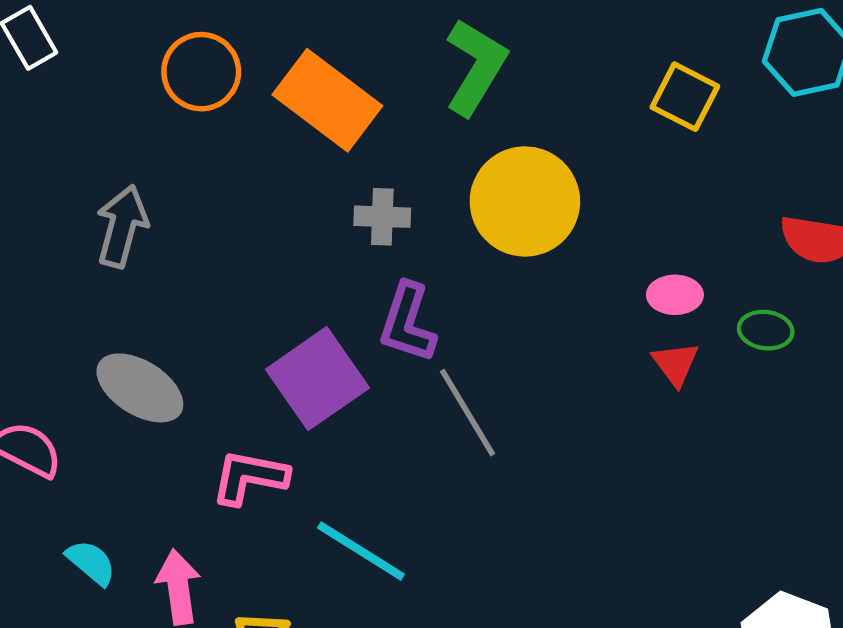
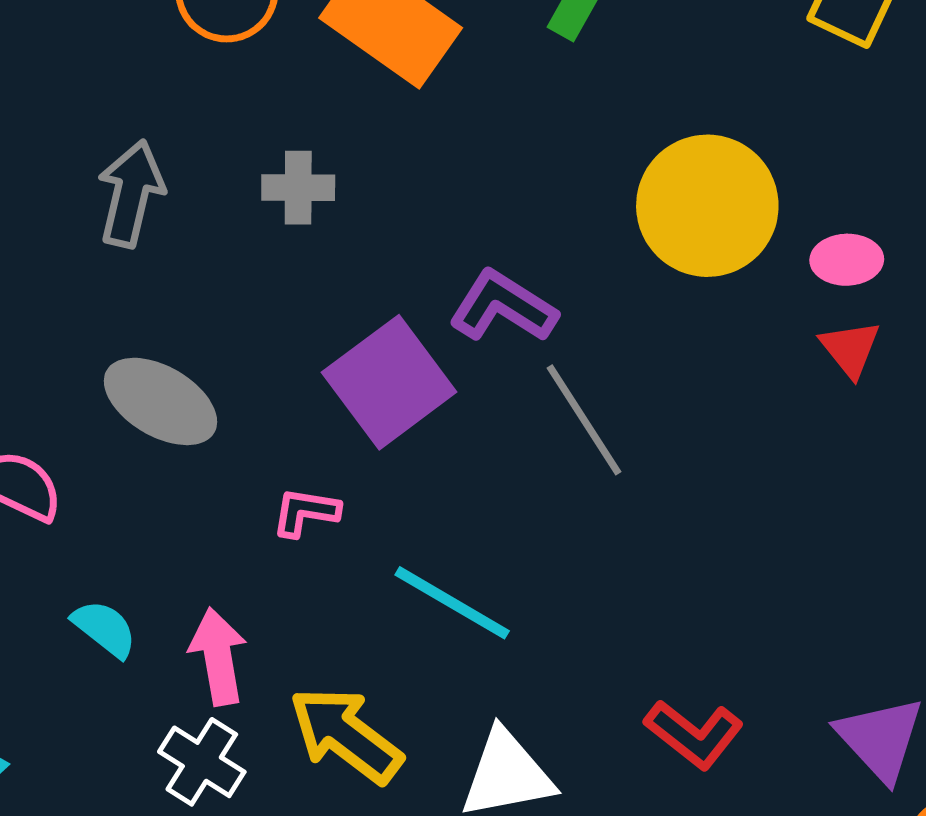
yellow circle: (525, 201) -> (707, 206), moved
gray cross: (382, 217) -> (298, 188), moved
purple L-shape: (408, 323) -> (503, 307), turned 106
pink L-shape: (250, 477) -> (306, 512), size x0.7

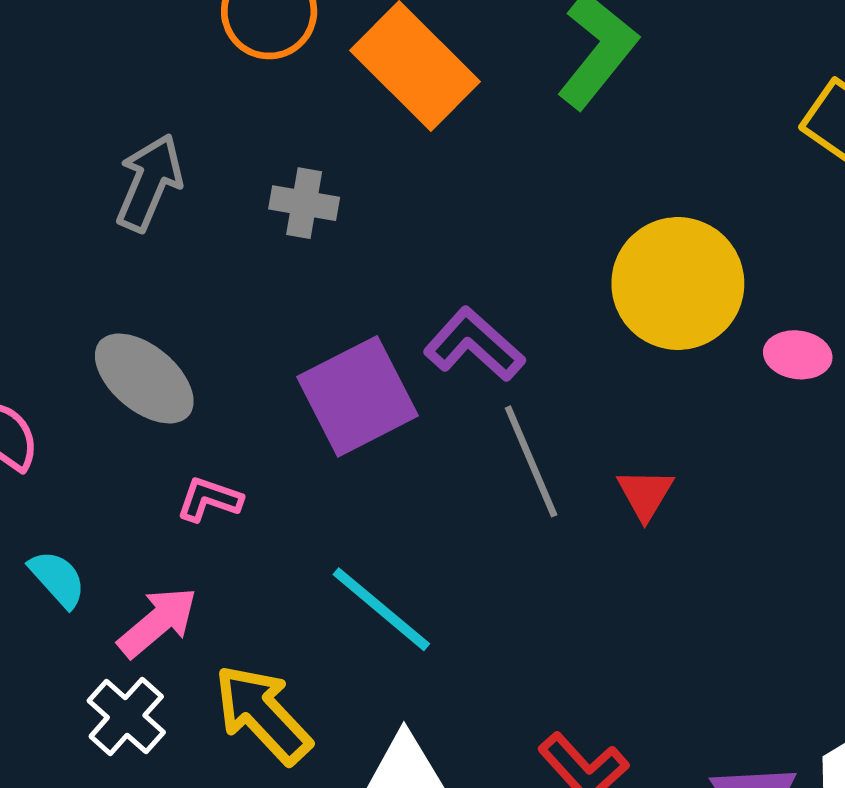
red triangle: (850, 349) -> (645, 494), moved
pink L-shape: (306, 512) -> (209, 499), moved
pink arrow: (218, 657) -> (158, 622), turned 50

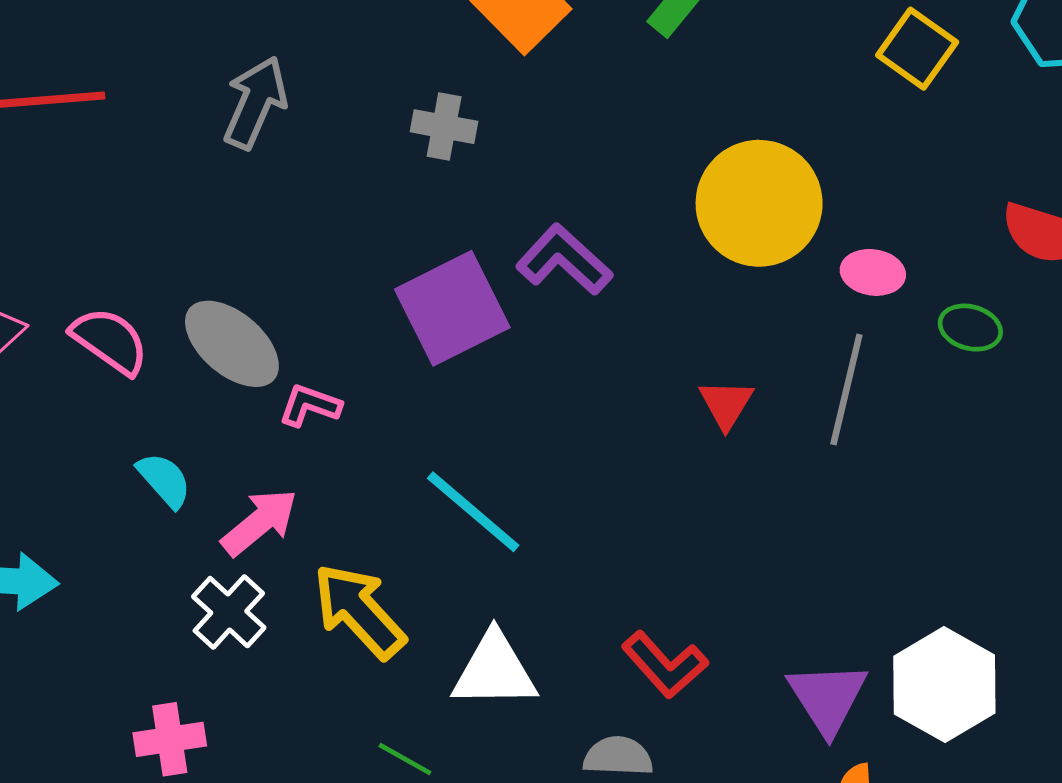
gray cross: (304, 203) -> (444, 127), moved
gray ellipse: (144, 378) -> (232, 344), moved
gray line: (531, 461) -> (846, 389), moved, turned 36

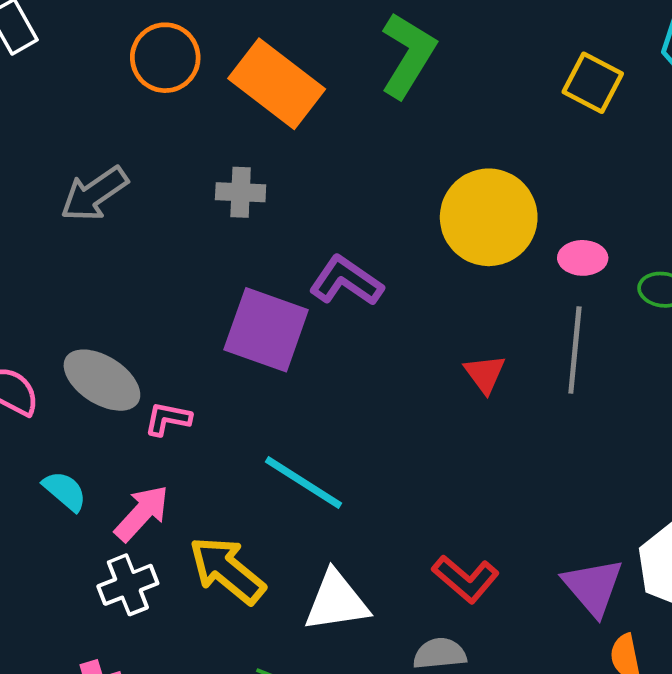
gray arrow: (255, 103) -> (94, 194), turned -140
purple square: (452, 308) -> (266, 330), turned -36
white cross: (229, 612) -> (128, 585), turned 34

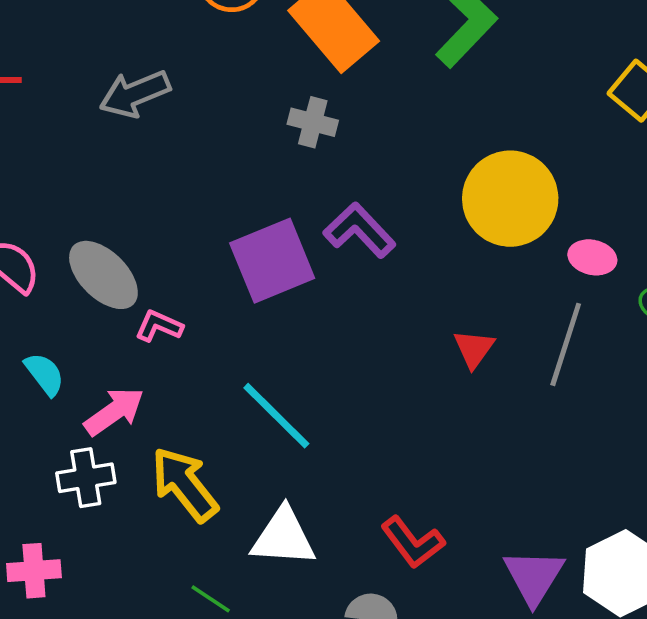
gray cross: (241, 192) -> (313, 122), moved
purple square: (266, 330) -> (272, 261), turned 36

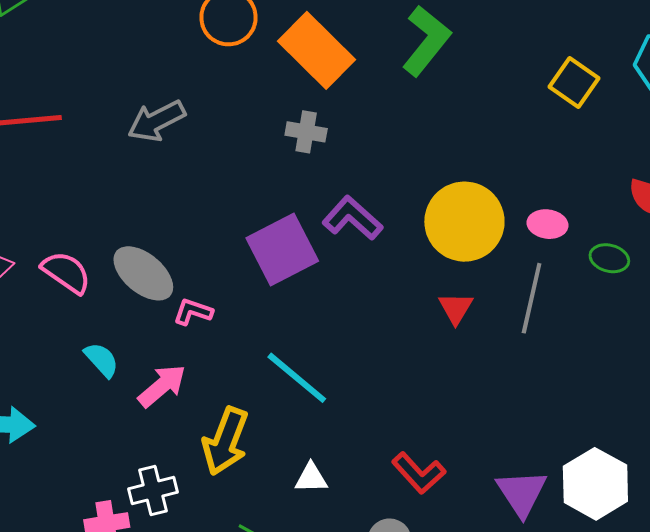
yellow circle: (510, 199) -> (464, 222), moved
white cross: (86, 478) -> (153, 491), moved
yellow arrow: (184, 484) -> (225, 441), turned -116
white triangle: (283, 537) -> (311, 478), size x0.6

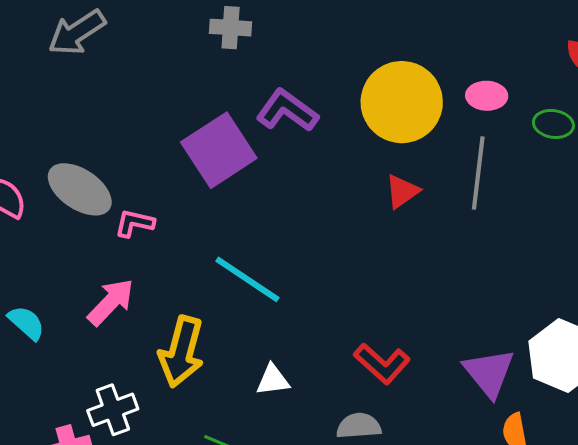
red triangle: (456, 308) -> (402, 191), turned 30
cyan semicircle: (102, 360) -> (26, 323), moved

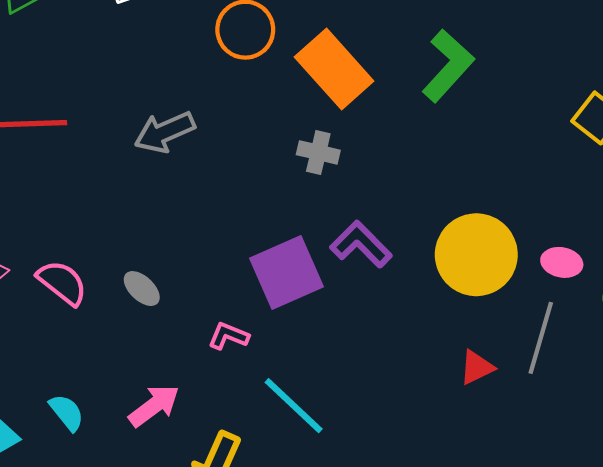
gray ellipse: (80, 189) -> (142, 289), size x0.6
red triangle: (402, 191) -> (477, 367), moved
pink L-shape: (134, 223) -> (228, 336), moved

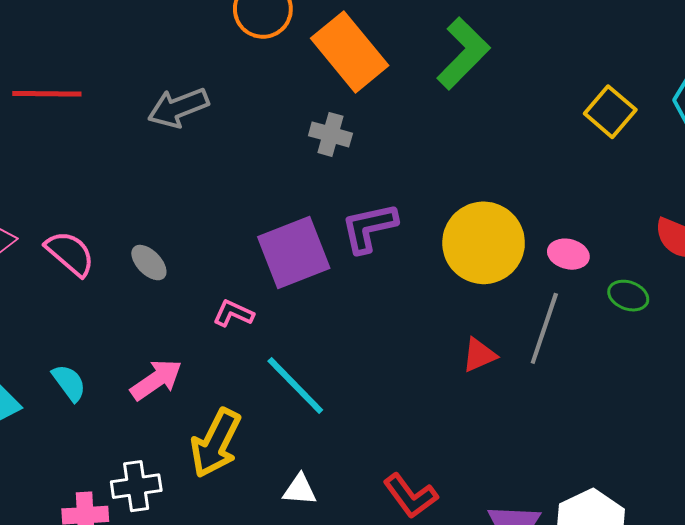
purple L-shape: (361, 244) -> (369, 228), turned -60

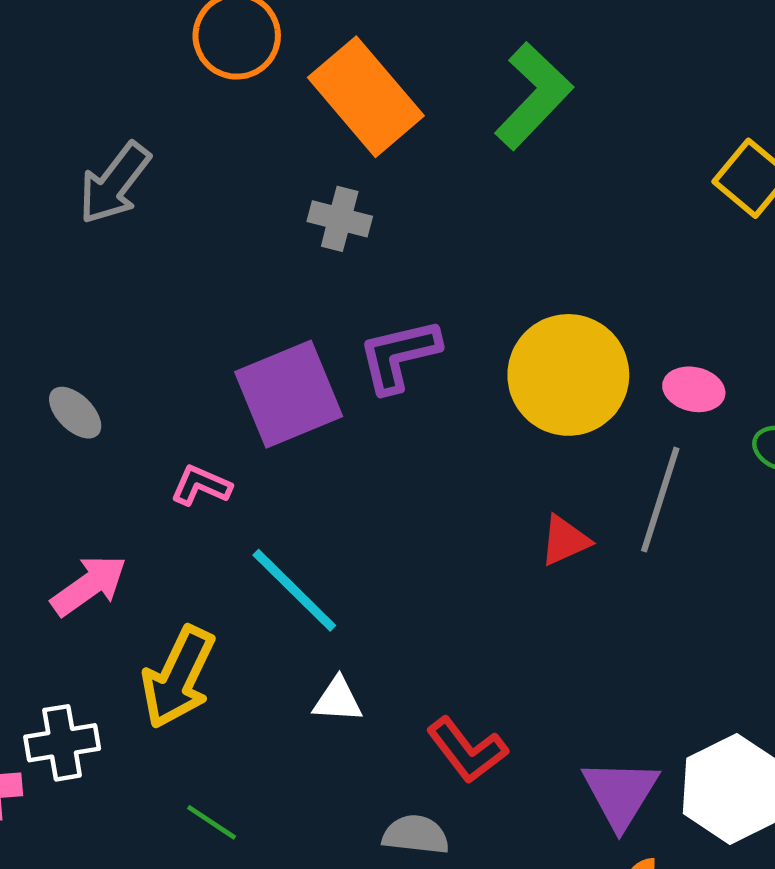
gray arrow: (178, 108) -> (114, 183), turned -30
white triangle: (300, 490) -> (338, 700), moved

